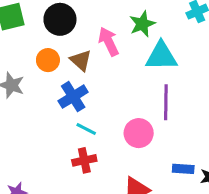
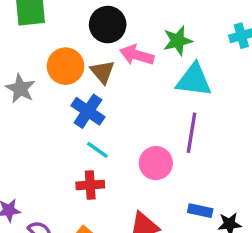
black circle: (60, 19) -> (108, 25), moved
pink arrow: (109, 42) -> (137, 55), turned -56
orange circle: (48, 60) -> (66, 66), size x1.4
blue cross: (73, 97) -> (88, 111), turned -32

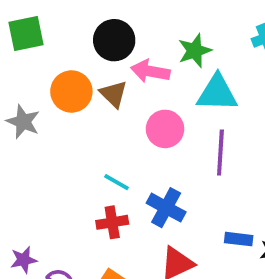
blue cross: (88, 111) -> (166, 208), moved
pink circle: (156, 163) -> (165, 129), moved

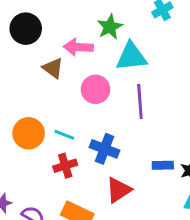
black circle: (114, 40) -> (26, 29), moved
orange circle: (71, 91) -> (29, 133), moved

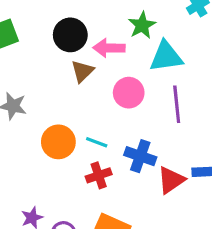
black circle: (26, 29) -> (70, 35), moved
brown triangle: (53, 68) -> (82, 71), turned 40
red triangle: (119, 190) -> (171, 180), moved

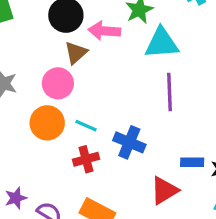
pink circle: (129, 93) -> (58, 83), moved
red triangle: (171, 180) -> (164, 190), moved

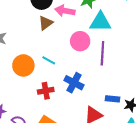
pink circle: (58, 83) -> (80, 41), moved
cyan line: (86, 126) -> (49, 60), moved

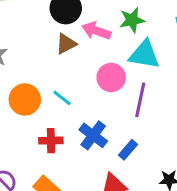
blue rectangle: (113, 99) -> (128, 150), moved, turned -64

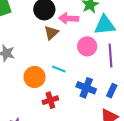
red cross: (51, 141) -> (50, 100), moved

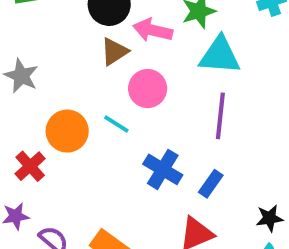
pink circle: (87, 46) -> (148, 89), moved
red cross: (50, 100) -> (30, 166), moved, turned -35

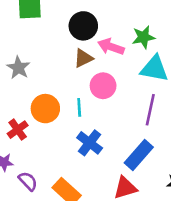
cyan line: (116, 124) -> (79, 107), turned 48
blue cross: (163, 169) -> (90, 143), moved
blue rectangle: (211, 184) -> (139, 155), size x1.6

